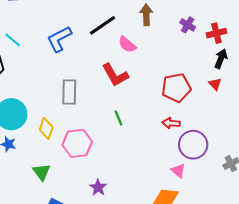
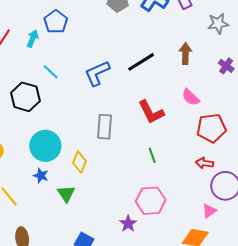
pink semicircle: (127, 44) -> (191, 97), moved
pink hexagon: (77, 143) -> (151, 201), moved
pink triangle: (178, 171) -> (209, 211), turned 42
green triangle: (42, 172) -> (66, 194), moved

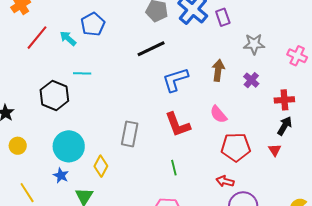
cyan arrow: (33, 39) -> (68, 38), turned -78
black line: (141, 62) -> (151, 49), moved
purple cross: (226, 66) -> (251, 80), moved
cyan line: (51, 72) -> (82, 73), turned -48
blue L-shape: (97, 73) -> (175, 80), moved

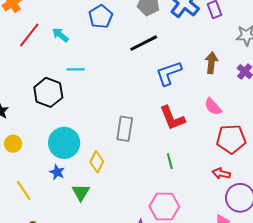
blue pentagon: (93, 24) -> (101, 17), moved

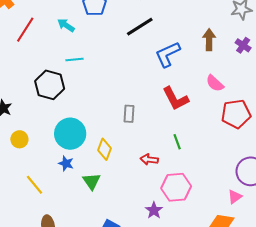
cyan arrow: (60, 35) -> (66, 25), moved
gray rectangle: (125, 129) -> (129, 114), size x0.7
red arrow: (221, 173) -> (149, 160), moved

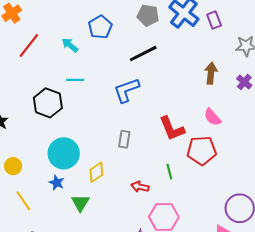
blue L-shape: (168, 54) -> (126, 90), moved
red pentagon: (236, 114) -> (202, 151), moved
yellow circle: (19, 139) -> (13, 166), moved
yellow diamond: (104, 149) -> (96, 172), turned 30

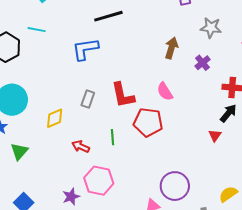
gray rectangle: (124, 139) -> (88, 99), moved
yellow diamond: (96, 172) -> (55, 118), moved

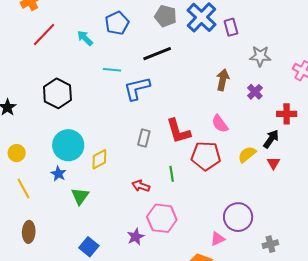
cyan line: (37, 30) -> (112, 70), moved
black arrow: (228, 113) -> (271, 139), moved
yellow diamond: (55, 118) -> (99, 159), moved
yellow semicircle: (228, 194) -> (247, 154), moved

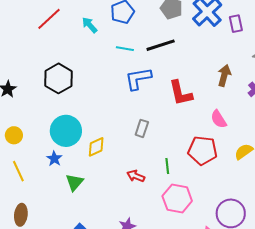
cyan line: (112, 70) -> (125, 49), moved
red L-shape: (178, 131) -> (181, 93), moved
pink hexagon: (162, 218) -> (177, 199), moved

